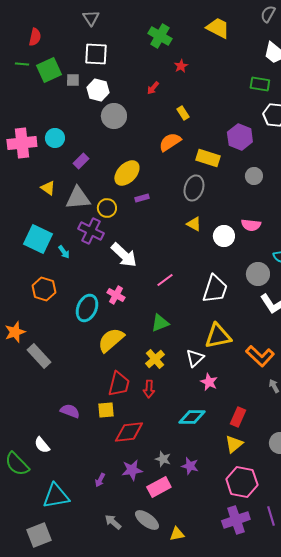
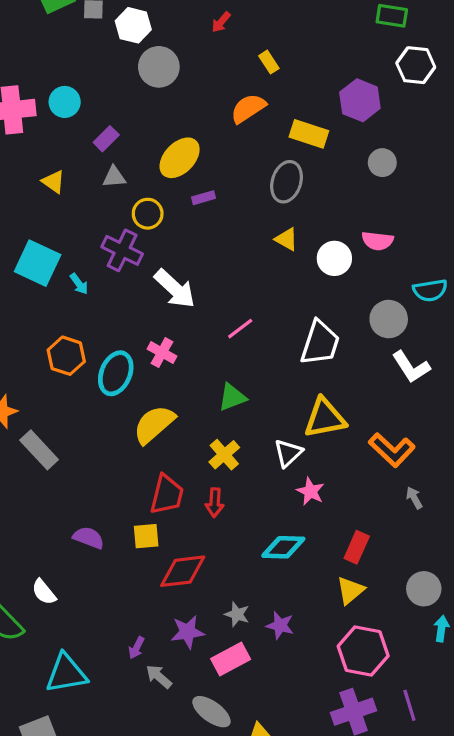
gray triangle: (78, 198) -> (114, 177), moved, size x0.6
orange hexagon: (44, 289) -> (66, 356), moved
gray arrow: (113, 522) -> (159, 677), moved

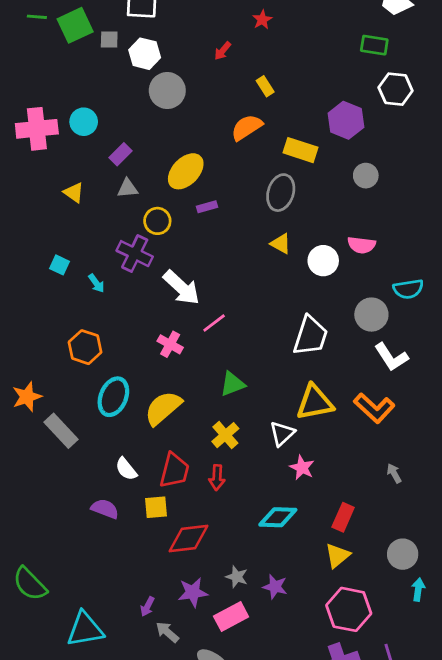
cyan square: (38, 263) -> (60, 265), size x0.5
pink line: (240, 329) -> (214, 323), moved
cyan ellipse: (116, 373) -> (113, 397), moved
orange L-shape: (392, 450) -> (374, 408), moved
white semicircle: (44, 592) -> (126, 469), moved

